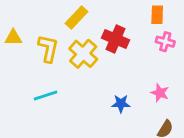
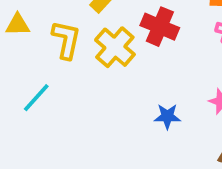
cyan line: (46, 95) -> (36, 98), moved, turned -30

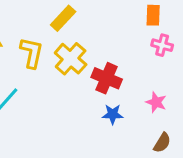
red cross: (160, 27) -> (107, 78), moved

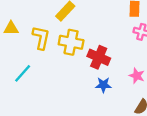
yellow cross: (71, 59) -> (71, 42), turned -30

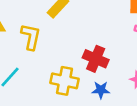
yellow cross: (71, 42) -> (65, 81), moved

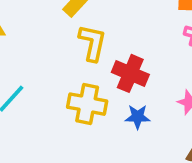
yellow L-shape: (31, 37) -> (92, 43), moved

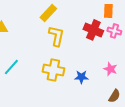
red cross: (130, 73) -> (93, 30), moved

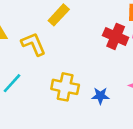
yellow L-shape: (56, 36) -> (33, 44), moved, turned -35

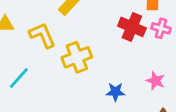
yellow cross: (65, 87) -> (77, 57), moved, turned -32

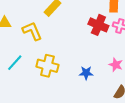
yellow cross: (77, 57) -> (47, 66), moved, turned 35

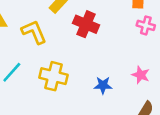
red cross: (98, 25) -> (86, 24), moved

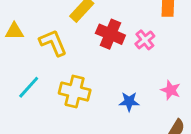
pink cross: (146, 25) -> (145, 40), moved, turned 36

